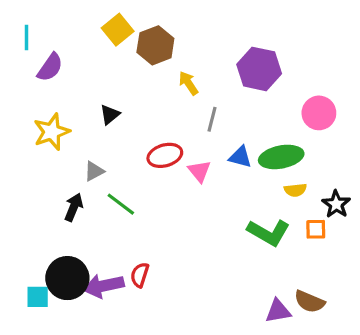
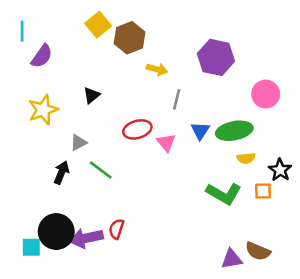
yellow arrow: (188, 83) -> (157, 69), turned 138
blue triangle: (240, 157) -> (200, 131), turned 48

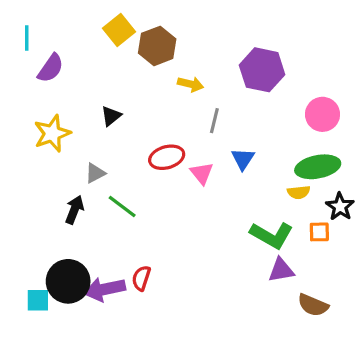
green ellipse: (234, 131) -> (318, 167), moved
purple triangle: (232, 259) -> (281, 270), moved

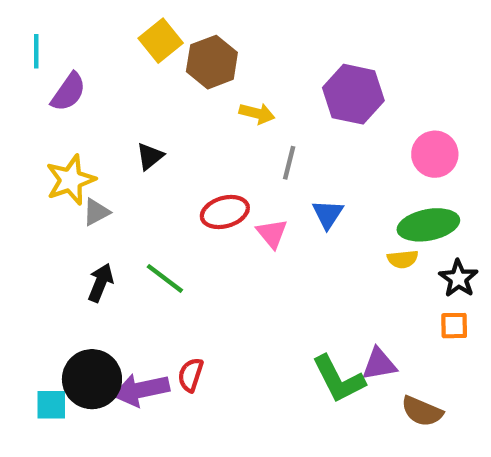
gray triangle: (95, 173) -> (96, 212), moved
orange square: (319, 232) -> (454, 326), moved
green L-shape: (272, 235) -> (338, 379), moved, turned 33

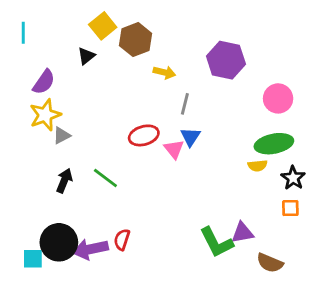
purple semicircle: (68, 92) -> (44, 82), moved
black triangle: (150, 156) -> (86, 56), moved
blue triangle: (328, 214) -> (190, 137), moved

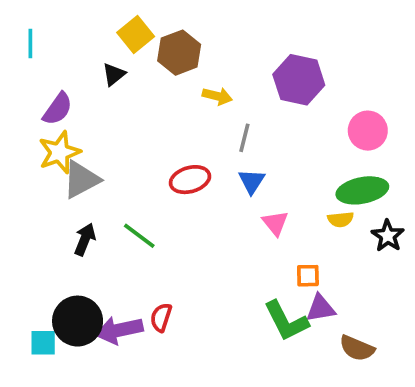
gray triangle: (62, 135) -> (81, 180), size x1.6
pink triangle: (174, 149) -> (275, 223), moved
orange square: (290, 208) -> (308, 276), moved

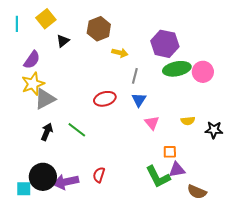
yellow square: (136, 34) -> (46, 19), moved
green ellipse: (362, 190) -> (177, 69), moved
black star: (388, 236) -> (214, 130), turned -30
red semicircle: (161, 317) -> (99, 175), moved

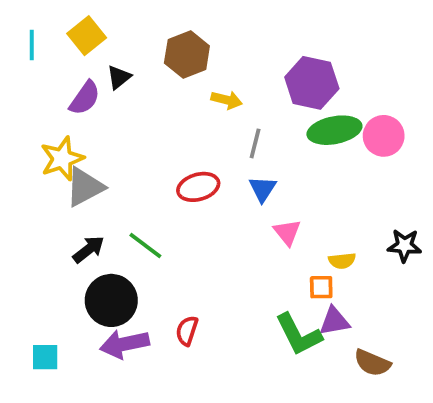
purple semicircle: (32, 60) -> (85, 98), moved
yellow semicircle: (188, 121) -> (342, 261), moved
black arrow: (47, 132) -> (89, 249), turned 30
black circle: (43, 177) -> (111, 300), moved

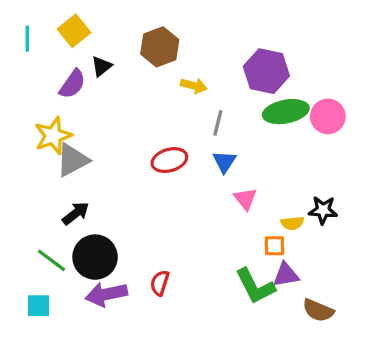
green line: (145, 246) -> (51, 260), moved
black star: (404, 246) -> (323, 210), moved

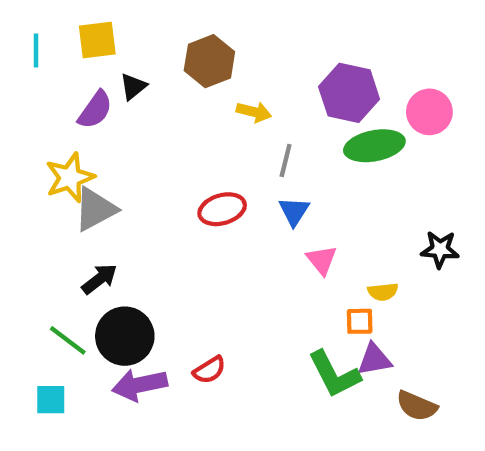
yellow square: (74, 31) -> (97, 40), turned 32
pink circle: (328, 116) -> (429, 112), moved
black star: (323, 210) -> (440, 249), moved
red semicircle: (160, 283) -> (209, 370), turned -140

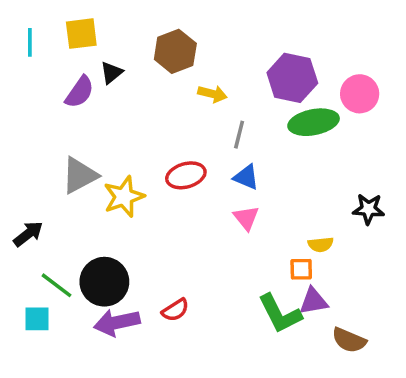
yellow star: (70, 177) -> (124, 197), moved
blue triangle: (294, 211) -> (246, 177), turned -40
pink triangle: (322, 260) -> (246, 218), moved
black arrow: (99, 279) -> (28, 234), moved
cyan square: (51, 400) -> (37, 319), moved

